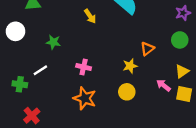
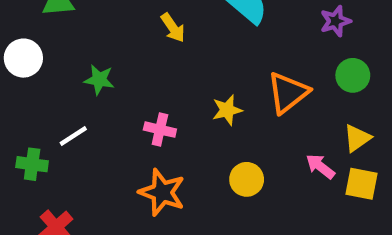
purple star: (183, 13) -> (335, 21), moved
orange triangle: (147, 49) -> (288, 93), size x1.5
yellow star: (130, 66) -> (227, 110), moved

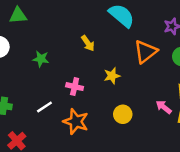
yellow arrow: (173, 28) -> (88, 43), moved
orange triangle: (288, 93) -> (146, 52), moved
white line: (73, 136) -> (44, 107), moved

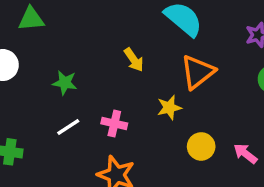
orange triangle: (146, 52) -> (198, 72), moved
white line: (44, 107) -> (68, 127), moved
yellow circle: (123, 114) -> (201, 146), moved

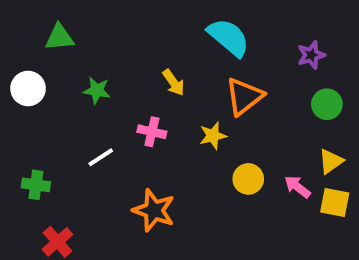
green star: (65, 83) -> (97, 90), moved
pink cross: (114, 123) -> (152, 132), moved

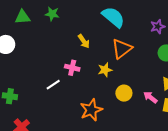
green star: (97, 90) -> (52, 14), moved
white line: (101, 157) -> (53, 85), moved
orange star: (154, 210) -> (91, 110), moved, turned 30

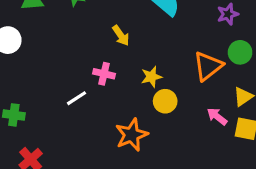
orange triangle: (122, 49) -> (208, 66), moved
yellow circle: (124, 93) -> (165, 101), moved

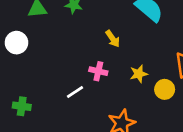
yellow circle: (165, 101) -> (165, 89), moved

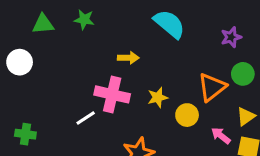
yellow arrow: (113, 39) -> (128, 58), turned -54
pink cross: (98, 71) -> (112, 94), size x1.6

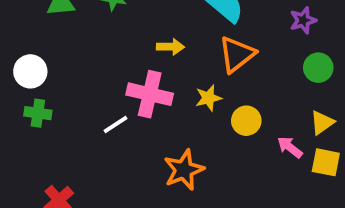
white circle: (20, 62) -> (30, 71), moved
orange triangle: (212, 87) -> (237, 54), moved
green cross: (25, 134) -> (38, 113), moved

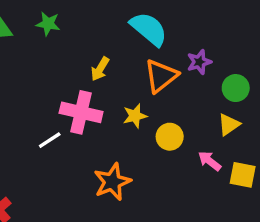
purple star: (303, 20) -> (199, 62), moved
yellow arrow: (170, 47) -> (100, 69), turned 120
yellow triangle: (322, 123) -> (229, 125), moved

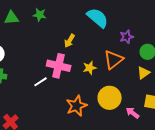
orange triangle: (161, 76) -> (114, 60), moved
yellow circle: (170, 137) -> (110, 98), moved, size x1.5
pink arrow: (210, 161) -> (133, 113), moved

